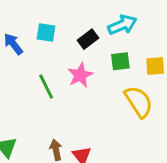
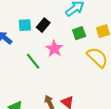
black rectangle: (88, 39) -> (43, 25), moved

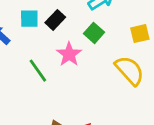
green square: (79, 33) -> (94, 33), moved, turned -32

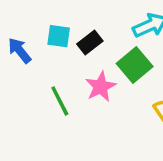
green square: (94, 33) -> (135, 65), size x1.4

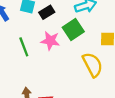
pink star: (101, 87) -> (50, 41), turned 30

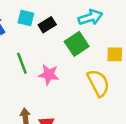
pink star: (50, 41) -> (49, 75), moved

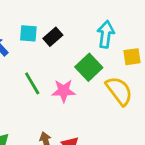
cyan arrow: (90, 17) -> (106, 34), moved, turned -55
green square: (77, 44) -> (89, 67), moved

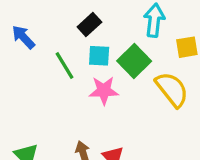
cyan square: (28, 33) -> (99, 56), moved
green line: (32, 83) -> (64, 65), moved

